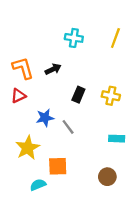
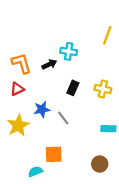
cyan cross: (74, 38) -> (69, 51), moved
yellow star: (28, 148) -> (18, 125), moved

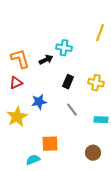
gray line: (63, 118) -> (72, 110), moved

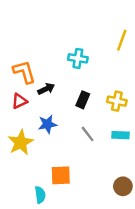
black arrow: (46, 60) -> (46, 89), moved
cyan rectangle: (101, 120) -> (120, 135), moved
brown circle: (93, 153) -> (123, 186), moved
cyan semicircle: (33, 160) -> (40, 195), turned 104

